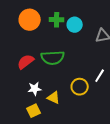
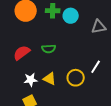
green semicircle: (53, 58) -> (49, 49), size x0.6
yellow triangle: (54, 98) -> (50, 79), moved

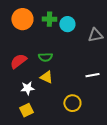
white line: (96, 67) -> (92, 75), turned 48
yellow circle: (76, 78) -> (72, 103), moved
yellow triangle: (50, 79) -> (46, 77), moved

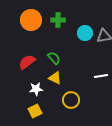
cyan circle: (67, 24) -> (85, 33), moved
green semicircle: (45, 57) -> (54, 58), turned -128
yellow circle: (72, 103) -> (71, 100), moved

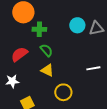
green cross: (58, 20) -> (39, 29), moved
white star: (36, 89) -> (12, 81), moved

